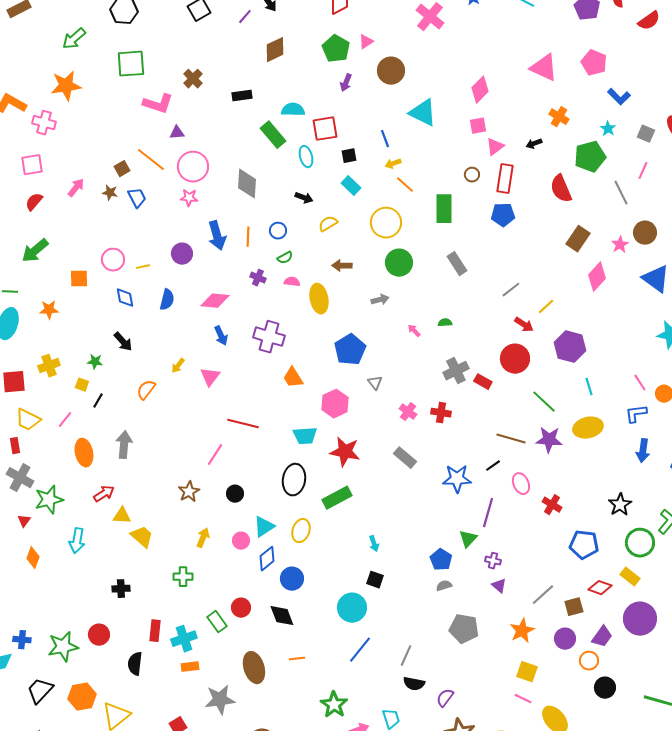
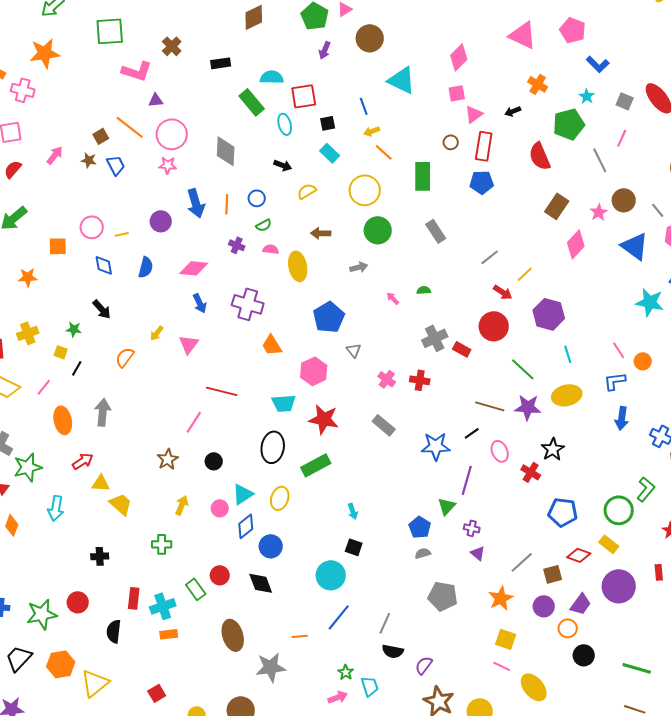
black star: (620, 505) -> (553, 449), moved
orange line: (297, 659) -> (300, 636), moved
gray star: (220, 700) -> (271, 667), moved
green star: (334, 705) -> (346, 672), moved, size x0.6

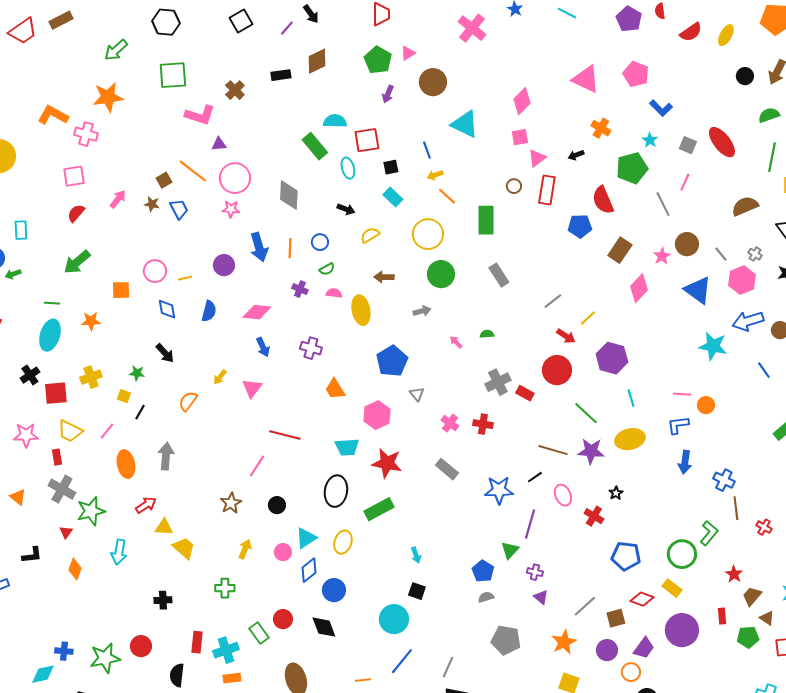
black rectangle: (221, 63) -> (281, 75), moved
blue pentagon: (482, 182) -> (580, 226), moved
purple cross: (248, 304) -> (311, 348), size x0.7
pink line: (619, 350) -> (682, 394), turned -54
black star: (553, 449) -> (616, 493), size x0.6

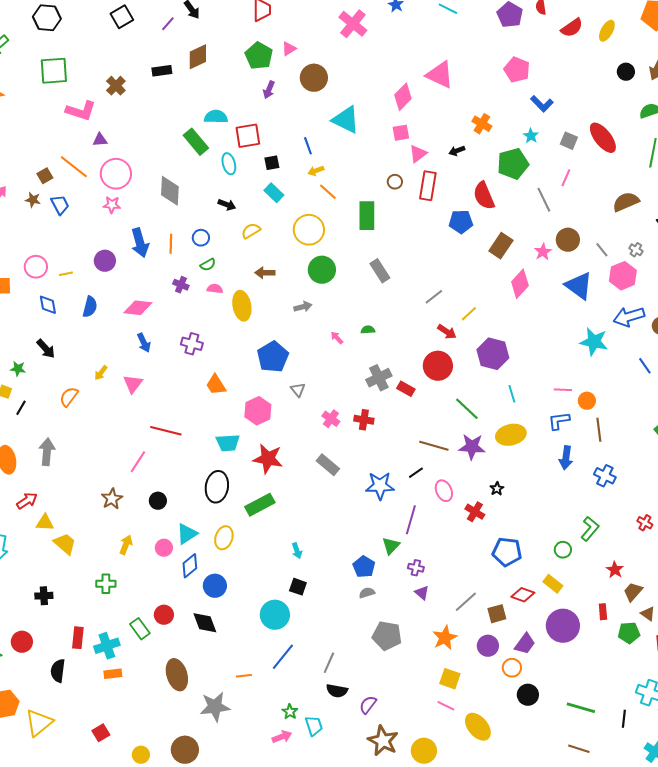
pink triangle: (586, 79) -> (440, 75), moved
brown line: (736, 508) -> (599, 430), moved
green circle: (682, 554) -> (563, 550), size x0.6

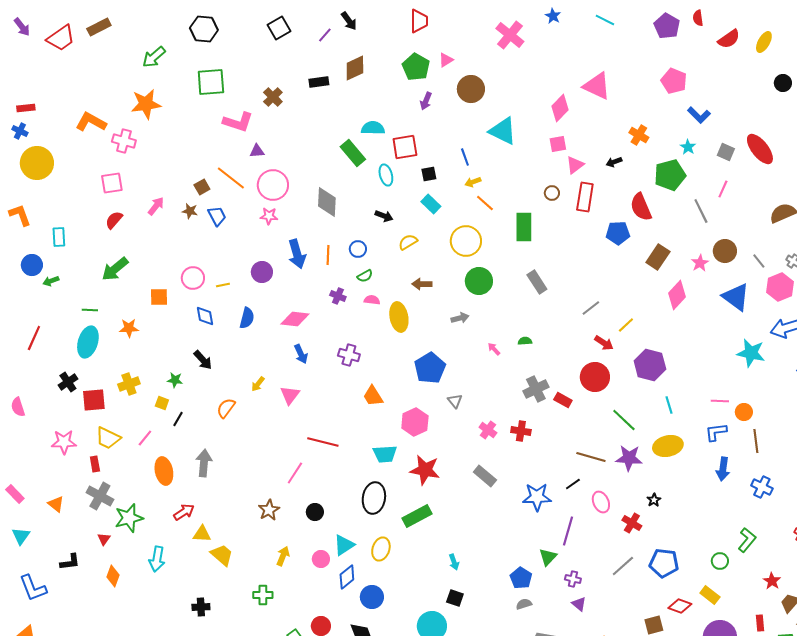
gray line: (466, 602) -> (623, 566), moved

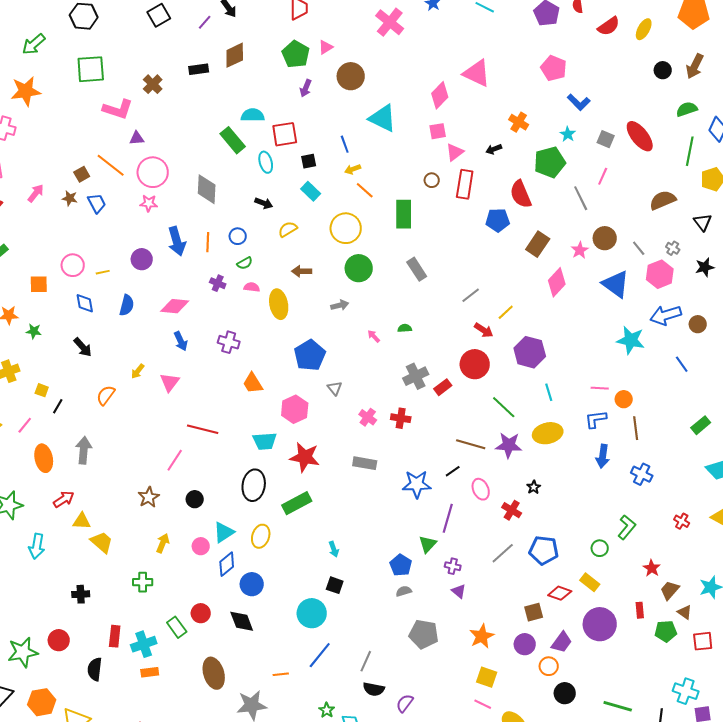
green star: (175, 380) -> (34, 331), moved
red rectangle: (563, 400) -> (443, 387), turned -66
gray rectangle: (485, 476) -> (365, 463), turned -30

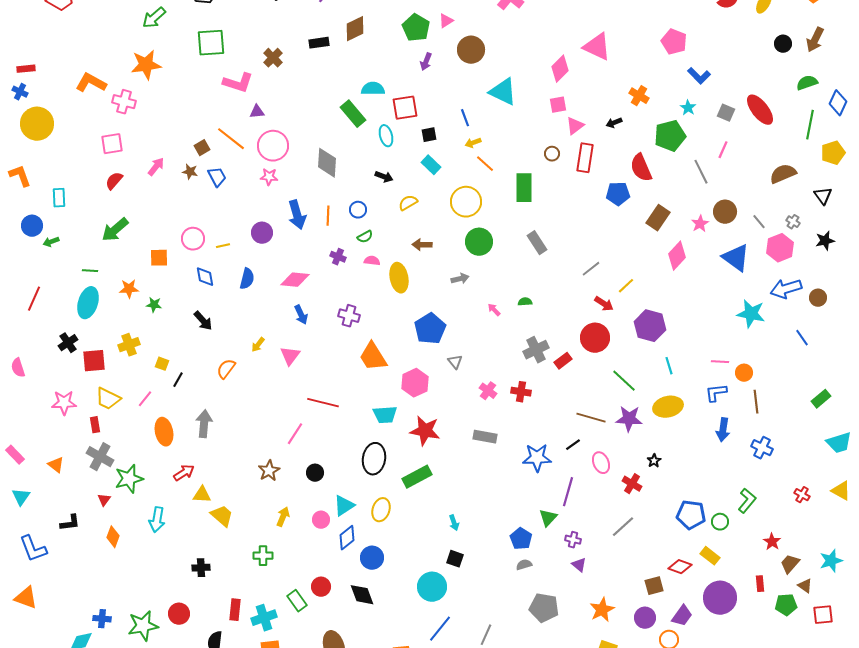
orange trapezoid: (253, 383) -> (373, 357), size x1.4
blue pentagon: (544, 550) -> (691, 515), moved

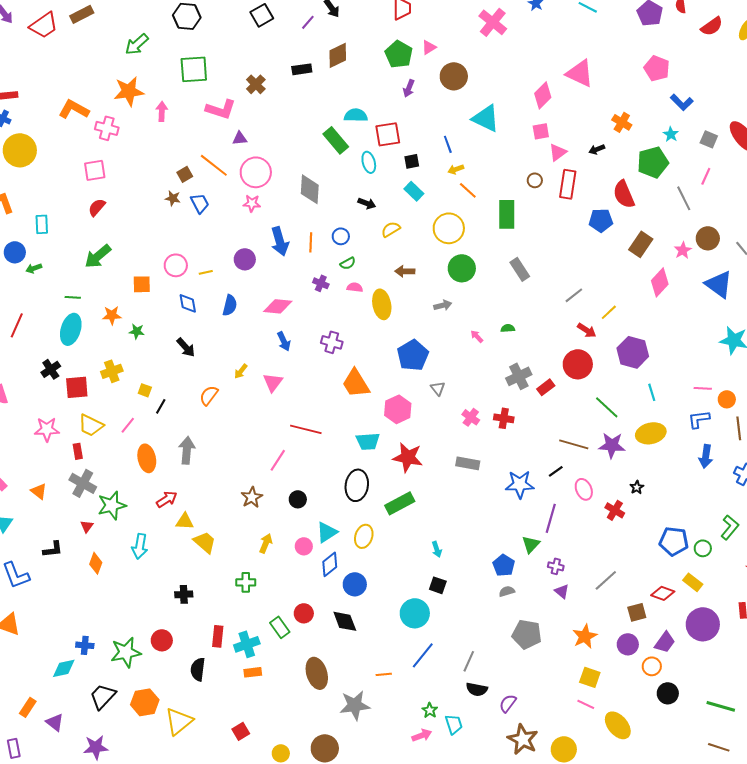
pink arrow: (156, 167) -> (162, 111), moved, turned -36
gray line: (623, 527) -> (606, 580), moved

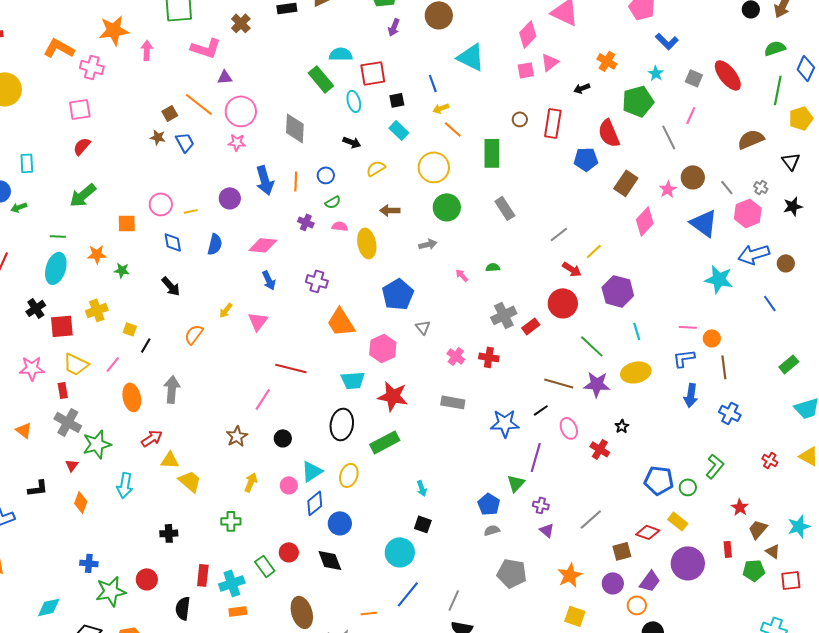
pink triangle: (558, 152) -> (550, 62), moved
blue cross: (85, 645) -> (89, 563), moved

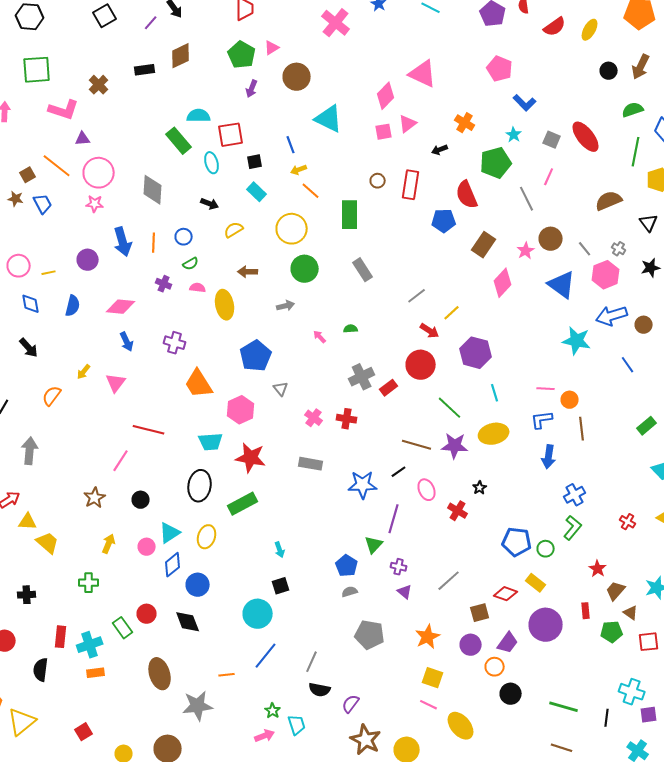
blue cross: (730, 413) -> (575, 495), moved, turned 35
black square: (423, 524) -> (281, 586), turned -36

